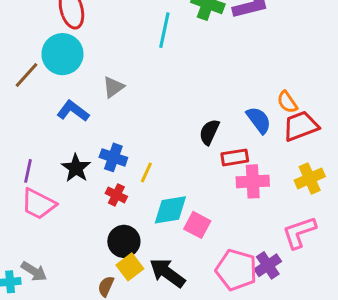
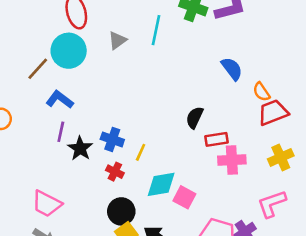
gray triangle: (113, 87) -> (117, 40), moved
blue L-shape: (73, 111) -> (60, 100), moved
blue semicircle: (259, 120) -> (232, 69), moved
purple line: (28, 171) -> (61, 132), moved
pink trapezoid: (39, 204) -> (47, 204), moved

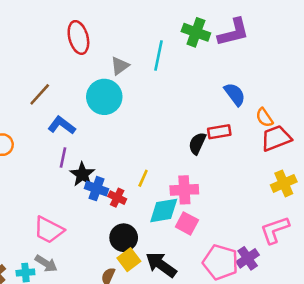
cyan circle: (69, 51) -> (104, 97), moved
blue cross: (112, 139) -> (97, 189), moved
red rectangle: (216, 139) -> (219, 132), moved
pink cross: (232, 160) -> (184, 190), moved

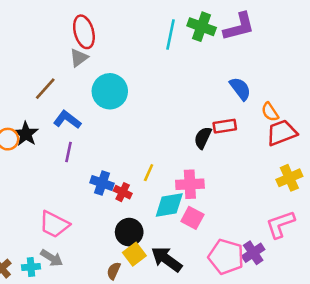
cyan line: (159, 56) -> (171, 34), moved
gray triangle: (120, 66) -> (79, 58), moved
black star: (82, 174) -> (26, 134), moved

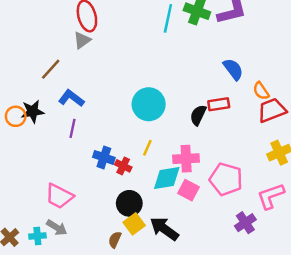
cyan circle: (110, 91) -> (149, 104), moved
black star: (26, 134) -> (33, 111), turned 30
pink pentagon: (226, 257) -> (226, 179), moved

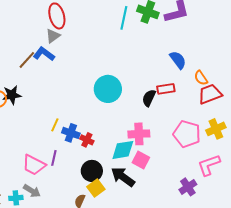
blue L-shape: (71, 98) -> (44, 54), moved
purple line: (72, 128) -> (54, 158), moved
yellow line: (147, 148) -> (55, 125), moved
pink pentagon: (226, 179) -> (187, 134), moved
black arrow: (164, 229) -> (123, 177), moved

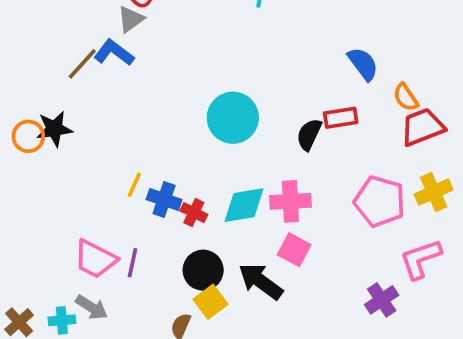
cyan diamond: (123, 150) -> (244, 205), moved
purple line: (54, 158) -> (132, 263), moved

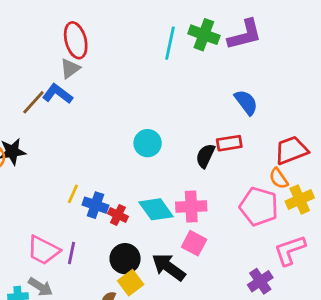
orange semicircle: (406, 97) -> (279, 178), moved
cyan circle: (233, 118) -> (148, 143), size x0.7
cyan diamond: (244, 205) -> (156, 209), turned 64

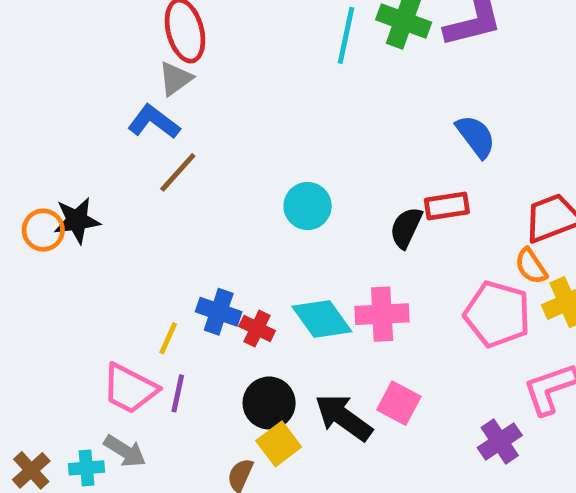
brown line: (33, 102) -> (178, 172), moved
yellow line: (73, 194) -> (168, 338), moved
pink square: (194, 243) -> (399, 403), moved

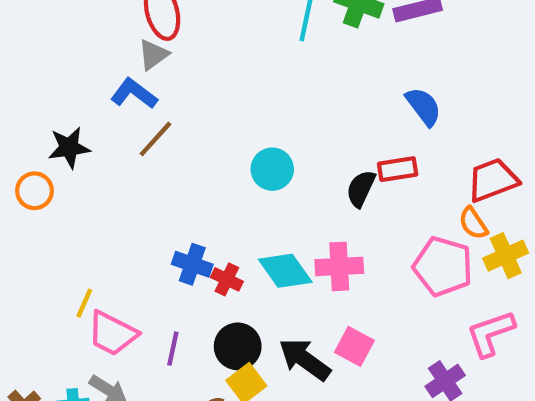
black star: (77, 220) -> (69, 148), moved
yellow line: (168, 338) -> (84, 303), moved
purple line: (178, 393) -> (173, 349), moved

